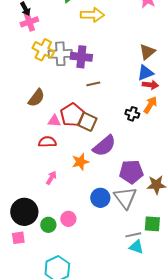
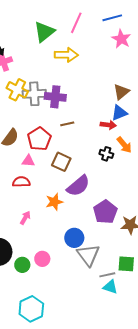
red arrow: (150, 85) -> (108, 125), moved
orange arrow: (150, 105) -> (124, 145), turned 108
red pentagon: (72, 115) -> (39, 139), moved
purple pentagon: (131, 172) -> (105, 212), turned -30
gray triangle: (125, 198) -> (88, 255), moved

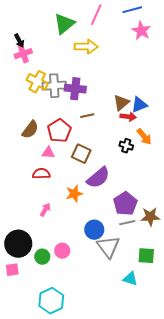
brown triangle: (121, 92) -> (121, 103), moved
gray line: (107, 275) -> (127, 223), moved

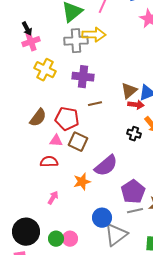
gray cross: (54, 86) -> (76, 41), moved
red pentagon: (59, 131) -> (67, 119), turned -30
brown square: (81, 154) -> (78, 142), moved
gray triangle: (108, 247) -> (116, 235), turned 30
green circle: (42, 257) -> (56, 239), moved

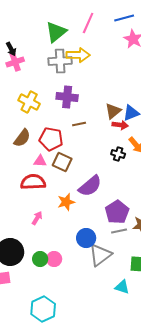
yellow cross: (45, 70) -> (29, 102), moved
red semicircle: (49, 162) -> (33, 182), size x1.4

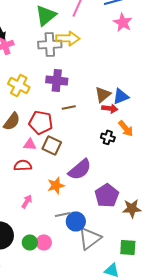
red semicircle: (33, 182) -> (23, 165), size x0.7
gray line: (119, 231) -> (63, 214), moved

